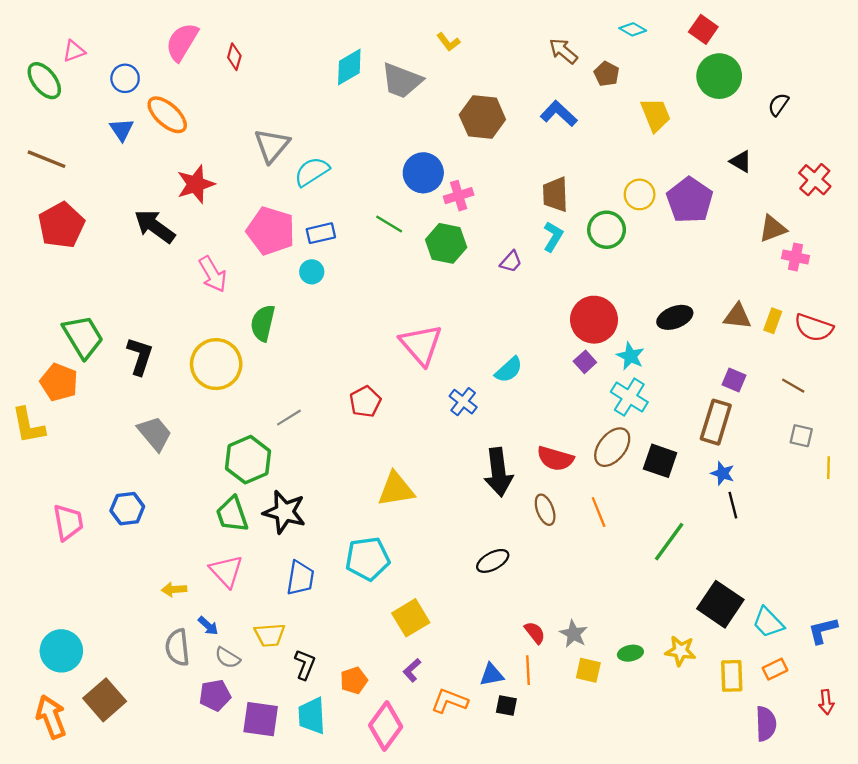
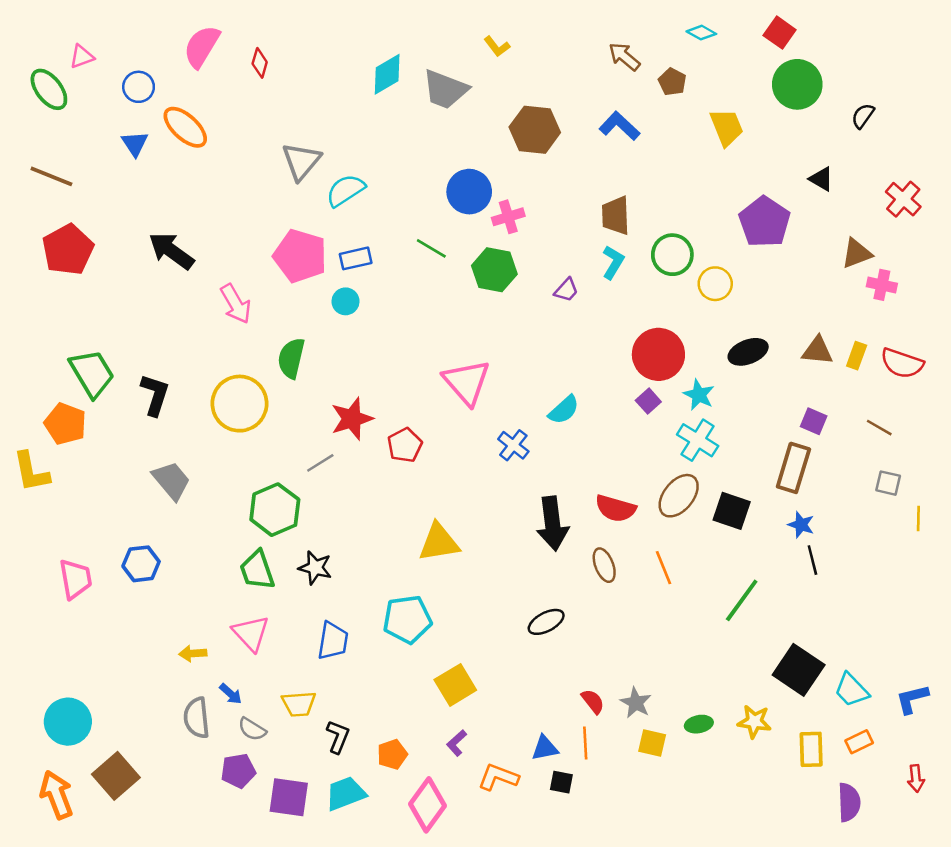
red star: (196, 184) -> (352, 419), moved
yellow circle: (640, 194) -> (715, 284), moved
black star: (284, 512) -> (315, 568), size x0.7
cyan trapezoid: (312, 716) -> (345, 794), turned 72

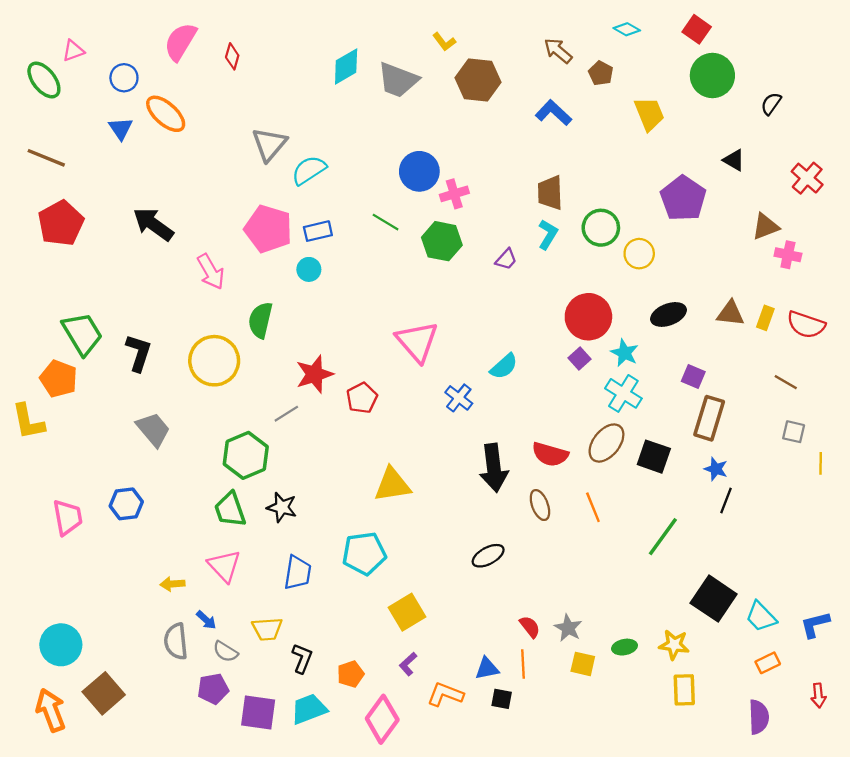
brown hexagon: (535, 130) -> (478, 80), moved
purple square: (814, 421) -> (693, 376), moved
black line: (812, 560) -> (726, 500), turned 35
yellow rectangle: (811, 749) -> (684, 690), moved

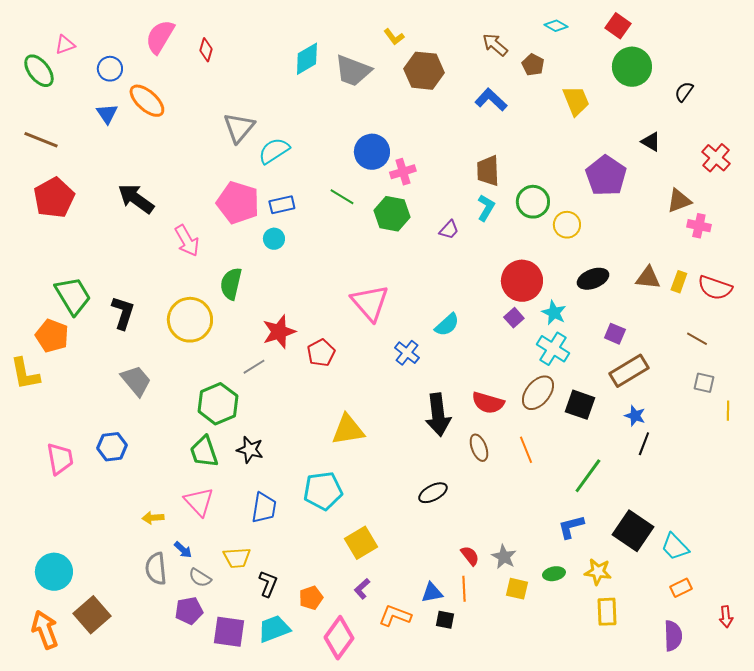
brown rectangle: (709, 418) -> (629, 371), turned 42
blue L-shape: (815, 624) -> (571, 527), moved

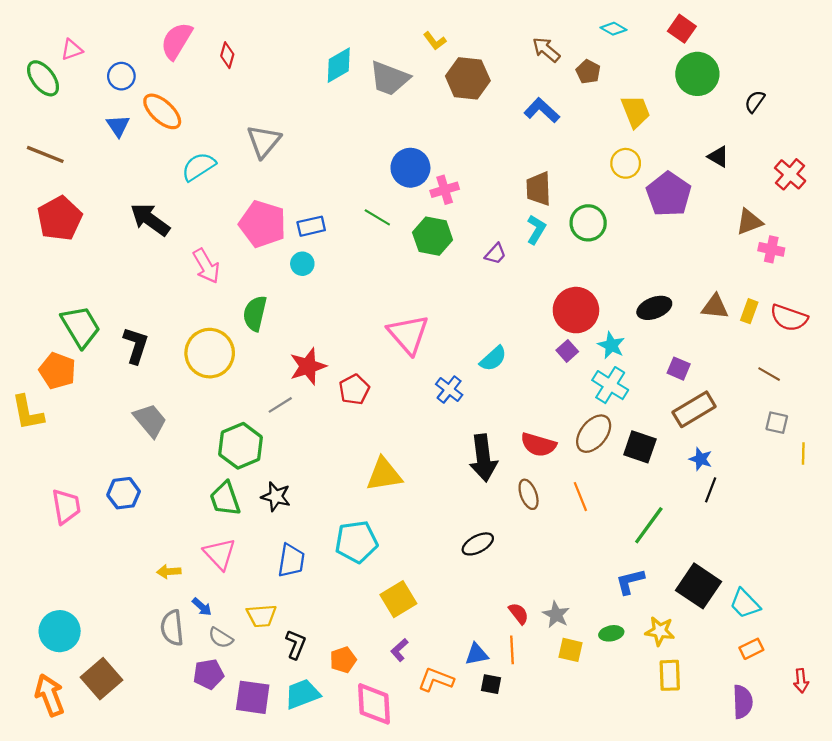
cyan semicircle: (274, 151) -> (199, 167), moved
yellow circle: (567, 225) -> (626, 163), moved
pink diamond: (339, 638) -> (374, 704), turned -39

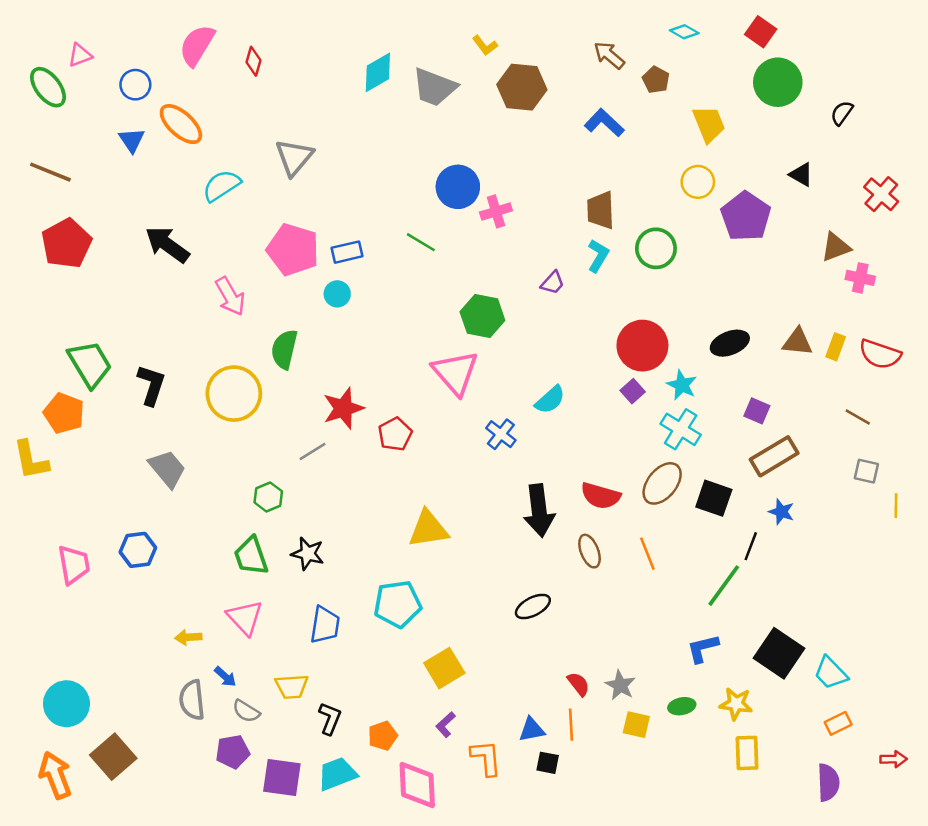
green hexagon: (433, 236) -> (482, 316), moved
green hexagon: (241, 446) -> (268, 497), size x0.6
black line: (711, 490) -> (751, 546), moved
orange L-shape: (436, 680) -> (486, 758), turned 64
red arrow: (801, 681) -> (893, 759), turned -85

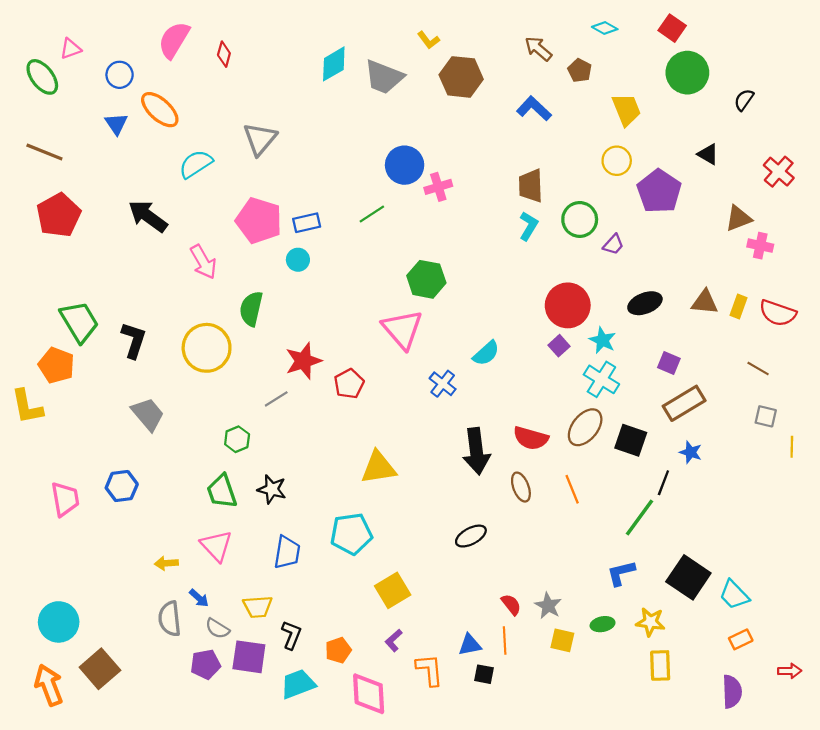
green line: (421, 242) -> (372, 214), turned -64
purple trapezoid: (553, 283) -> (613, 244), moved
purple square: (282, 778) -> (249, 657), moved

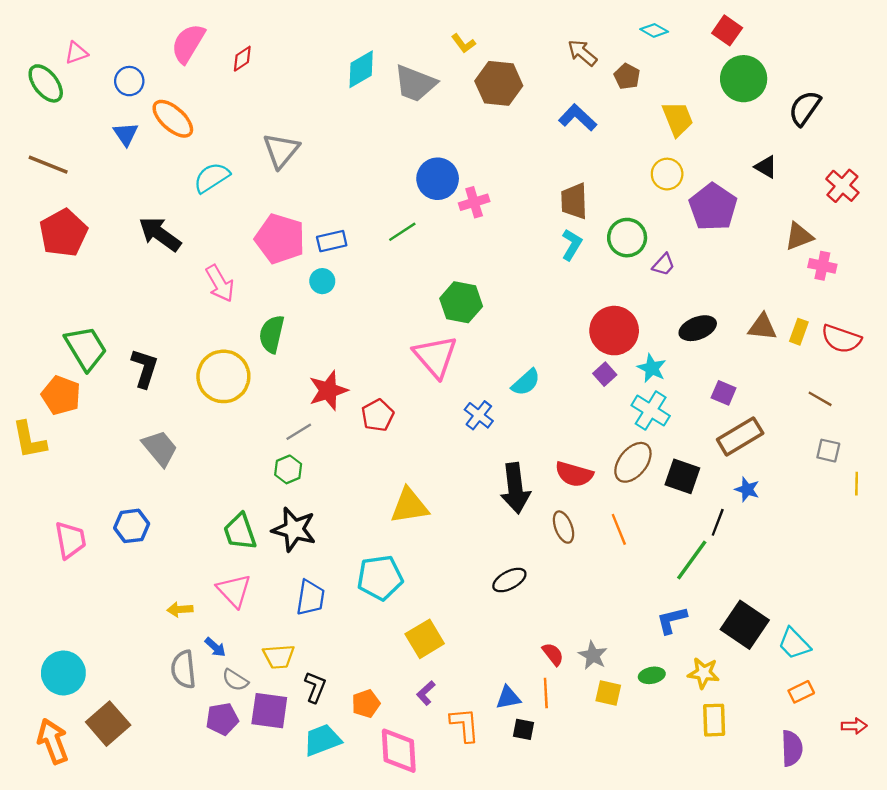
red diamond: (224, 54) -> (242, 59), turned 40
black semicircle: (744, 100) -> (805, 108), size x1.5
green hexagon: (237, 439) -> (288, 469), moved
black star: (272, 489) -> (294, 529), size x1.4

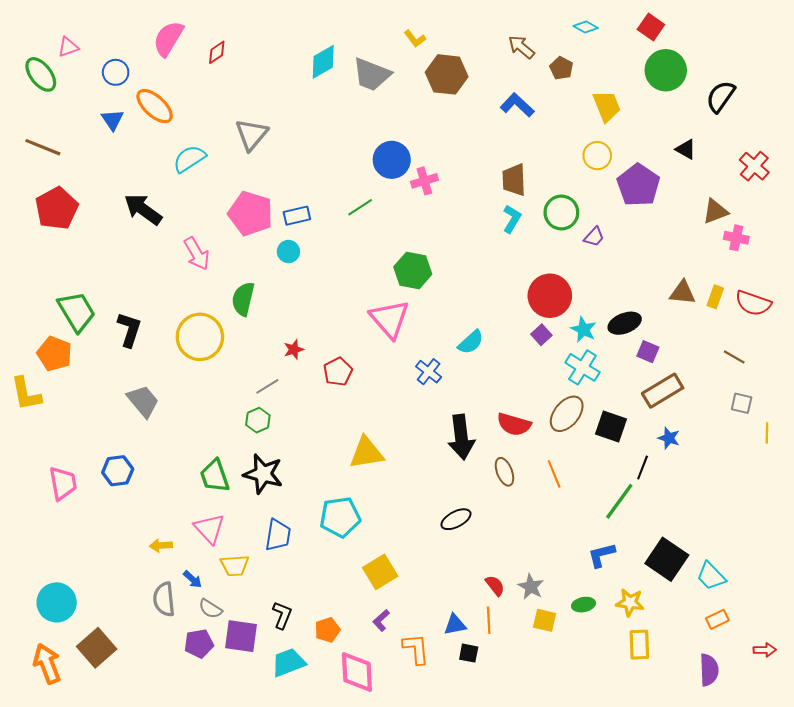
black ellipse: (698, 328) -> (625, 323), moved
red star: (328, 391) -> (294, 350), size x0.6
yellow trapezoid: (279, 657) -> (235, 566), moved

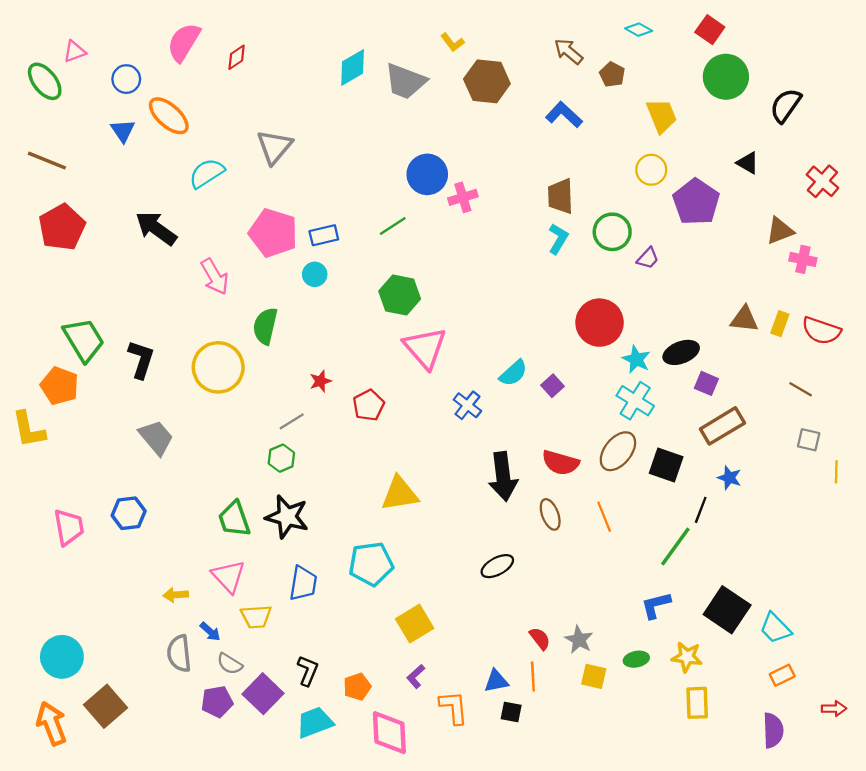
green hexagon: (413, 270) -> (400, 295), moved
purple square: (541, 335) -> (552, 386), moved
purple square: (241, 636) -> (263, 694), turned 36

